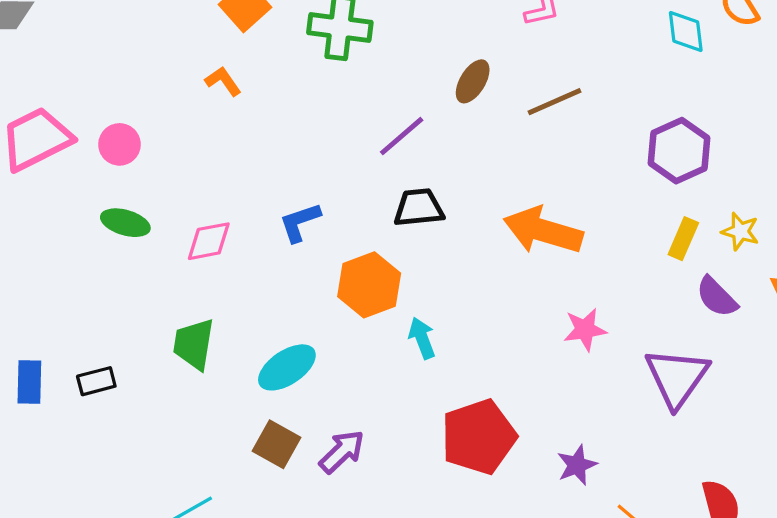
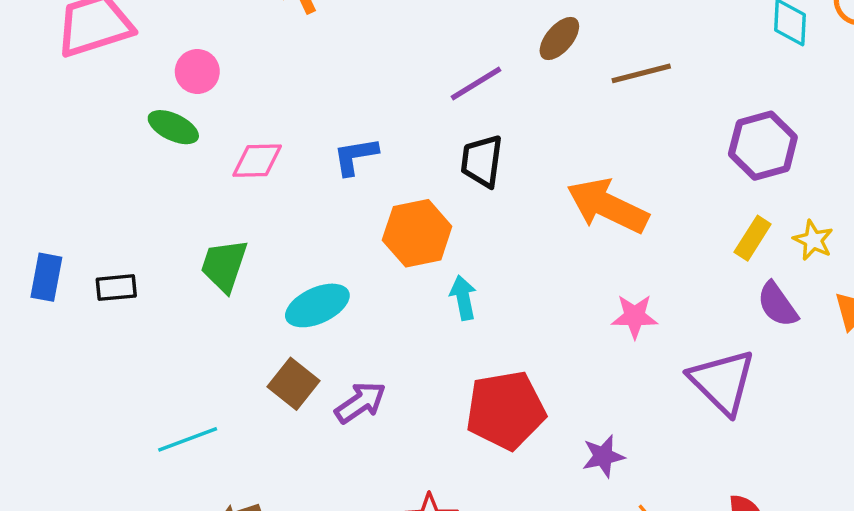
pink circle: (119, 144) -> (197, 71), moved
black trapezoid: (419, 208) -> (482, 161), turned -86
purple triangle: (677, 377) -> (722, 382), turned -30

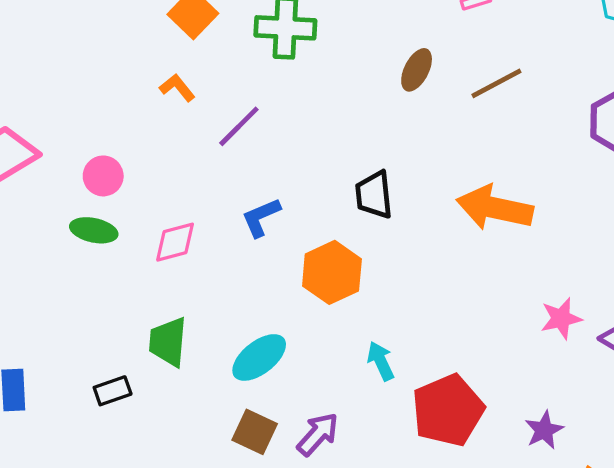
purple line: (476, 84) -> (239, 126), moved
black rectangle: (116, 288) -> (113, 391), moved
cyan arrow: (463, 298) -> (381, 361), moved
pink star: (635, 316) -> (561, 318), moved

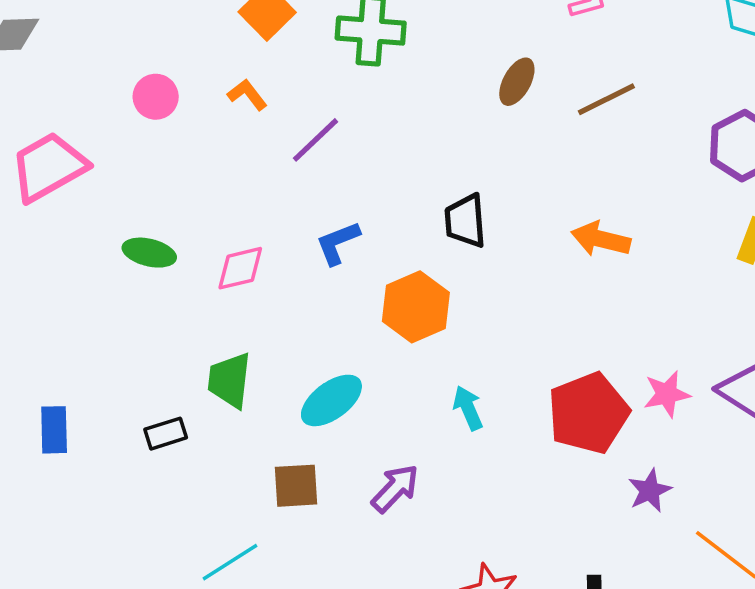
pink circle: (103, 176) -> (156, 97), moved
orange arrow: (495, 208) -> (601, 239), size x0.7
pink star: (561, 318) -> (667, 394), moved
red pentagon: (448, 410) -> (588, 413), moved
brown square: (255, 432) -> (296, 486), moved, turned -30

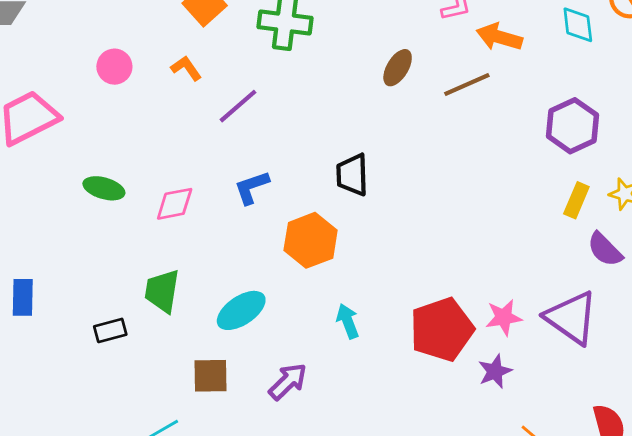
orange arrow: (601, 239) -> (499, 37), moved
blue rectangle: (54, 430) -> (23, 297), moved
purple star: (650, 491) -> (495, 371), moved

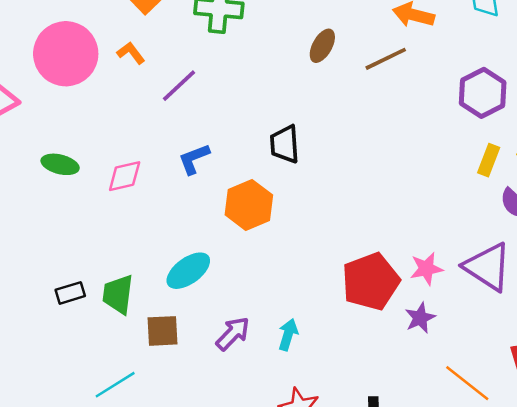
pink circle: (114, 67) -> (66, 54), size x2.0
green trapezoid: (162, 291) -> (118, 294), moved
cyan arrow: (348, 321) -> (288, 335), moved, turned 40

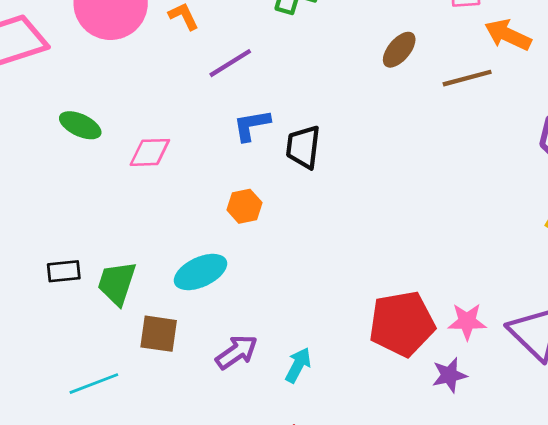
black trapezoid: (285, 144) -> (303, 147), moved
blue L-shape: (194, 159) -> (252, 125), moved
orange hexagon: (249, 205) -> (244, 206), moved, size x0.6

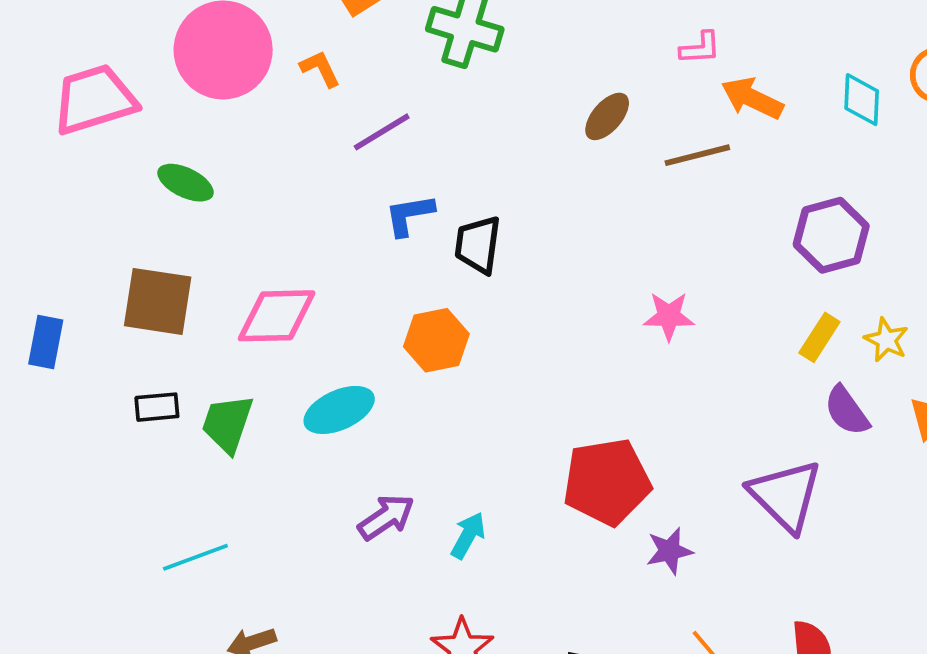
green ellipse: (80, 125) -> (185, 183), moved
pink diamond: (150, 152) -> (277, 316), moved, size x1.4
orange hexagon: (244, 206) -> (436, 340), moved, size x1.4
pink star: (467, 321) -> (669, 316), moved
brown square: (159, 334) -> (158, 301), moved, size x1.4

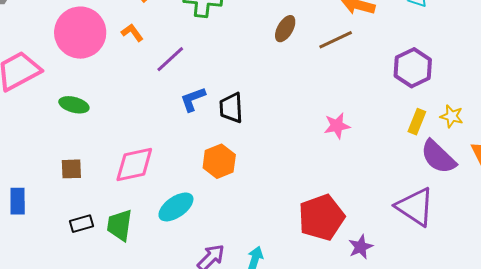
brown square: (158, 301) -> (71, 169), size x0.6
purple semicircle: (847, 411) -> (438, 157), size x1.4

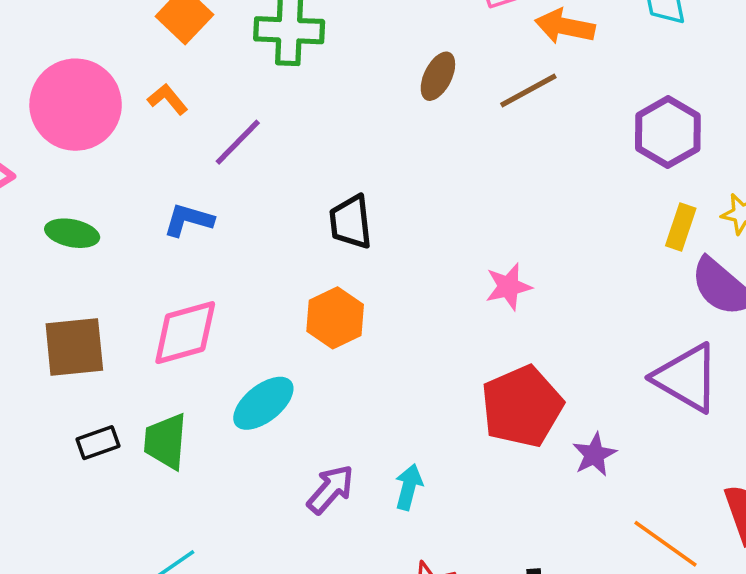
blue L-shape: (193, 99) -> (188, 220), moved, turned 40
pink star: (337, 126) -> (508, 287), moved
brown square: (71, 169) -> (74, 347), size x1.6

